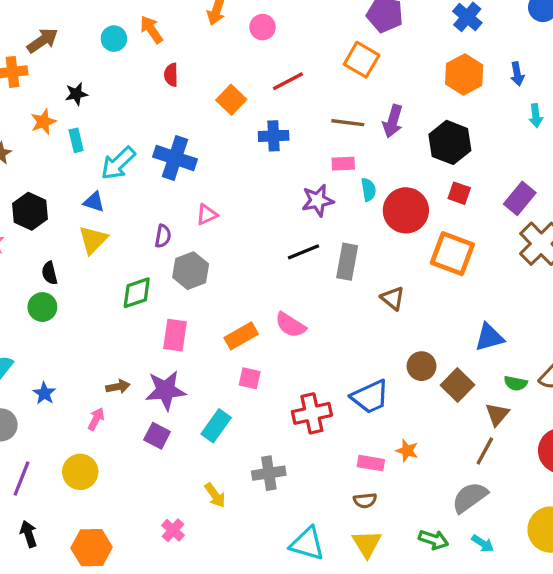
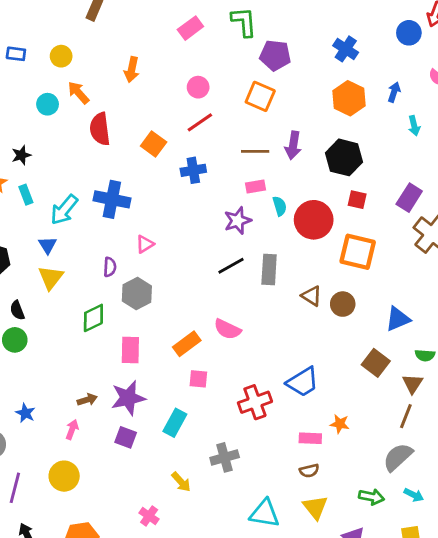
pink circle: (263, 27) -> (198, 87), moved
blue arrow: (517, 74) -> (394, 92), turned -144
red semicircle: (171, 75) -> (100, 129), size x1.6
blue triangle: (94, 202) -> (48, 245), turned 48
brown circle: (422, 366) -> (343, 304), moved

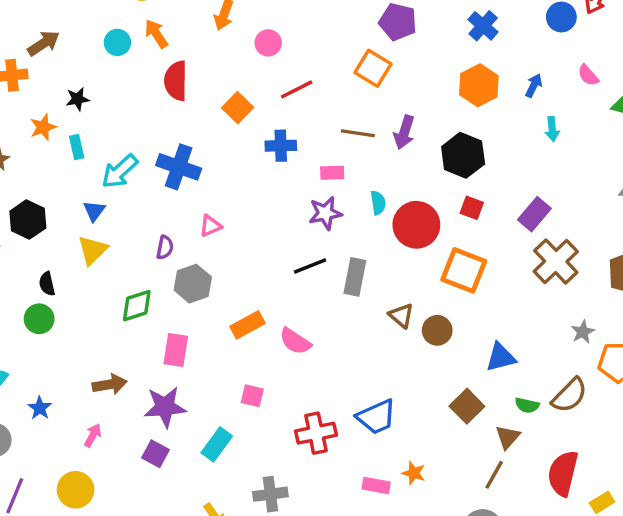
pink circle: (198, 87) -> (268, 43), moved
pink rectangle: (256, 187) -> (332, 173), moved
orange rectangle: (187, 344) -> (248, 325), moved
brown arrow: (87, 400) -> (110, 384), moved, size x1.4

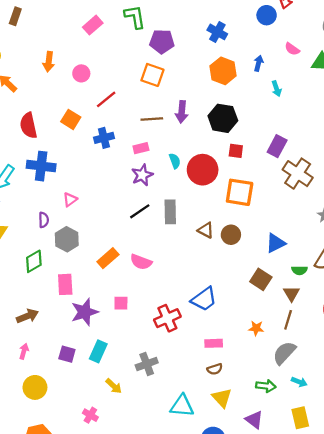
red semicircle: (176, 81) -> (28, 125), moved
purple star: (165, 407) -> (85, 312), moved
cyan rectangle: (217, 444) -> (98, 351), moved
orange star: (414, 473) -> (256, 328), moved
yellow circle: (76, 490) -> (35, 387), moved

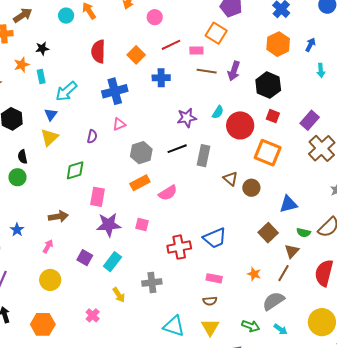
pink rectangle: (141, 148) -> (196, 50), moved
cyan semicircle: (175, 161) -> (218, 112), turned 40
blue cross: (41, 166) -> (115, 91), moved, turned -35
gray hexagon: (67, 239) -> (141, 153), moved
pink semicircle: (141, 262) -> (168, 193), turned -66

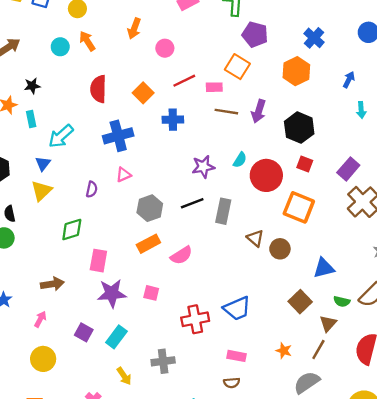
orange hexagon: (278, 44) -> (296, 71), moved

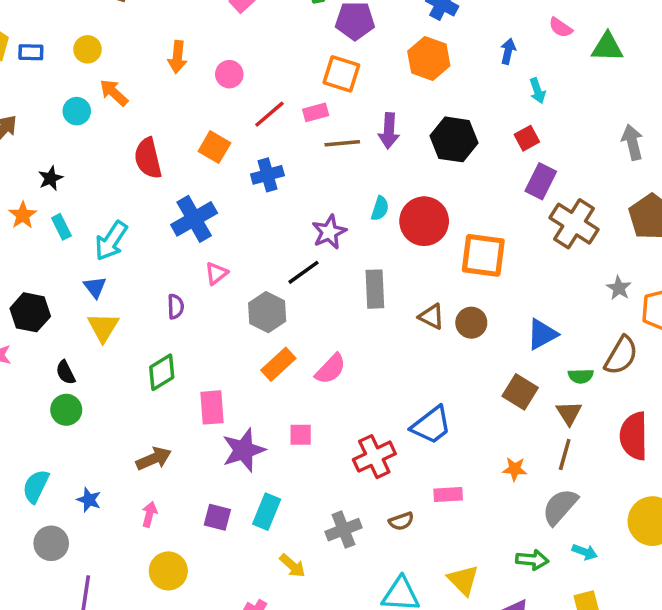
red square: (305, 164) -> (527, 138), moved, turned -35
black line: (192, 203) -> (303, 272), moved
brown semicircle: (232, 383) -> (401, 521), moved

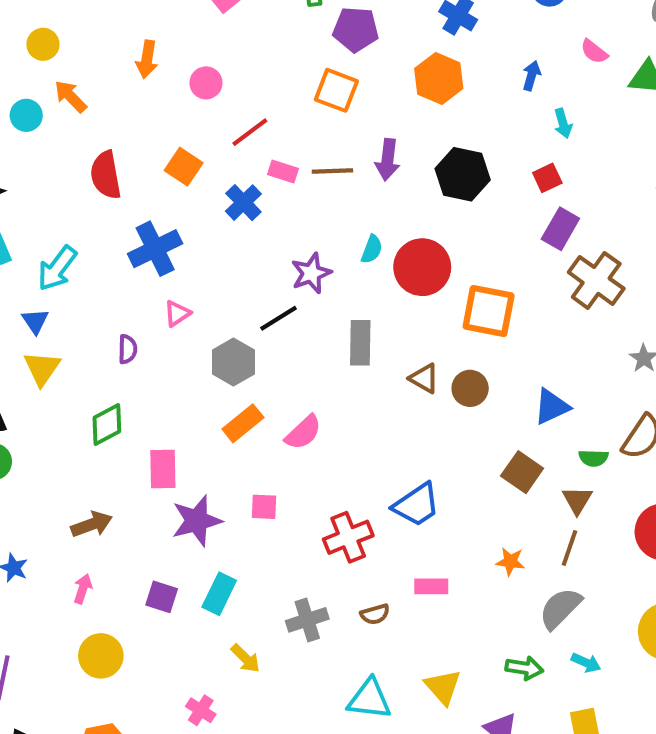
pink rectangle: (316, 112) -> (283, 172), moved, turned 30
blue cross: (267, 175) -> (243, 203), turned -32

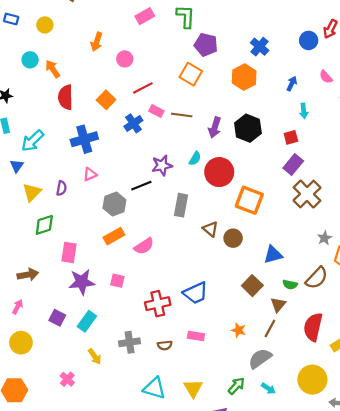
orange arrow: (71, 96) -> (53, 69), moved
purple arrow: (388, 160) -> (215, 127), moved
yellow triangle: (42, 368) -> (32, 192), moved
green arrow: (524, 668) -> (236, 386), turned -66

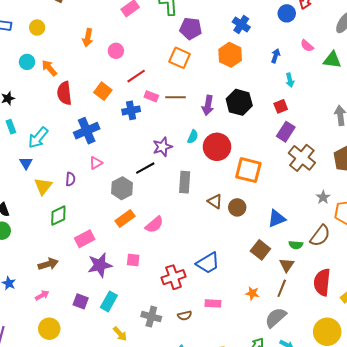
blue cross: (133, 123) -> (131, 110), turned 30
pink rectangle: (69, 253) -> (85, 239), turned 60
pink arrow: (18, 307) -> (42, 295), turned 40
gray cross: (130, 342) -> (151, 317), turned 30

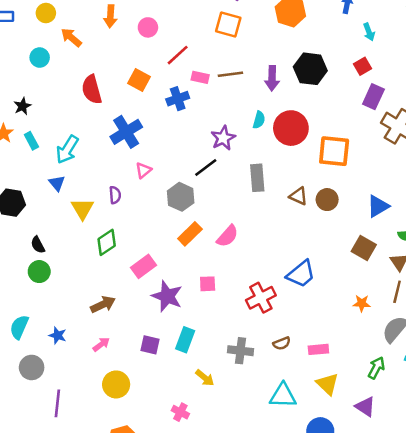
orange arrow: (49, 68) -> (71, 37), moved
purple star: (100, 265) -> (167, 296), turned -30
pink rectangle: (213, 303) -> (318, 349), moved

